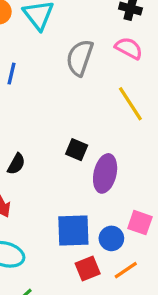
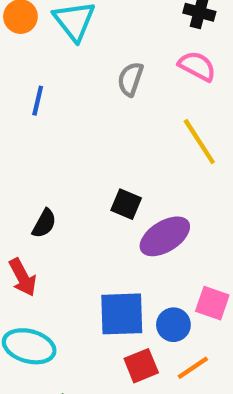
gray semicircle: (80, 58) -> (130, 79), size x0.7
purple ellipse: (105, 173) -> (165, 236), turned 45

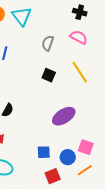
black square: (126, 204) -> (49, 75), moved
blue square: (122, 314) -> (44, 152), size x0.6
orange line: (193, 368) -> (85, 170), moved

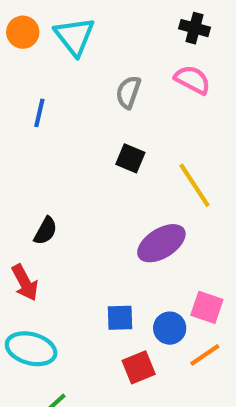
yellow line: (80, 72) -> (194, 185), moved

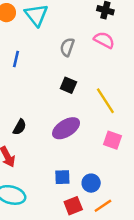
purple ellipse: (161, 243) -> (66, 128), moved
pink square: (207, 307) -> (113, 140), moved
orange line: (205, 355) -> (103, 206), moved

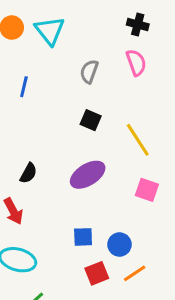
pink semicircle: (104, 40) -> (136, 62), turned 42

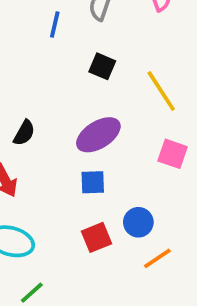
blue line: (24, 87) -> (55, 24), moved
blue square: (83, 237) -> (93, 182), moved
red square: (97, 273) -> (97, 237), moved

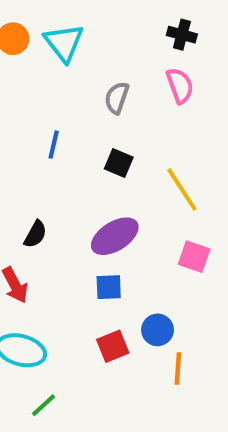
blue line: (55, 24) -> (54, 145), moved
orange line: (157, 258) -> (178, 369), turned -52

